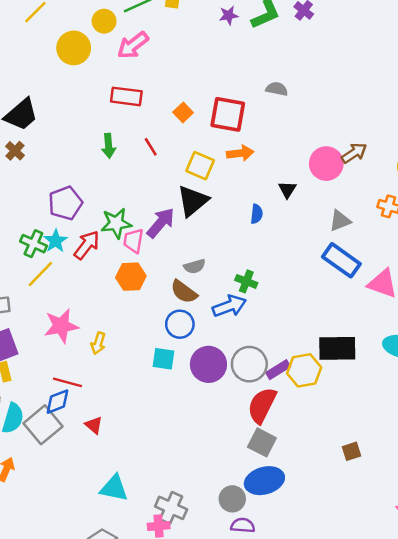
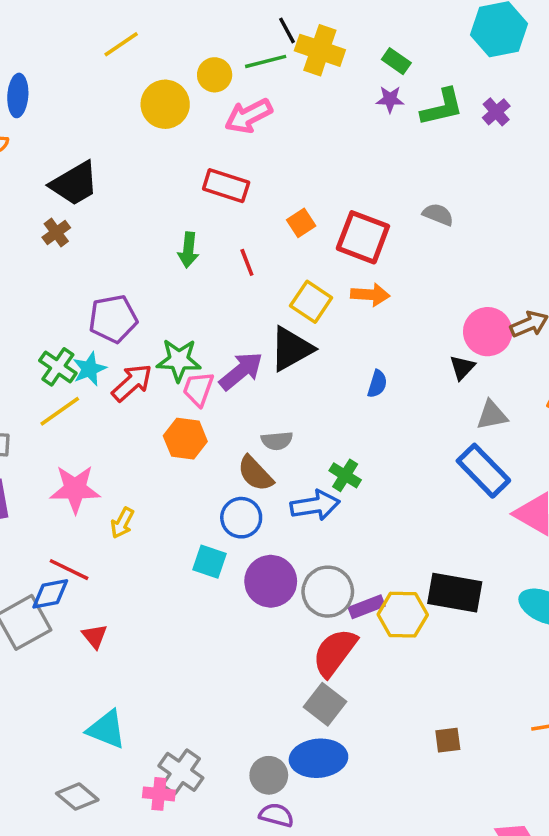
black triangle: (287, 190) -> (462, 367), moved

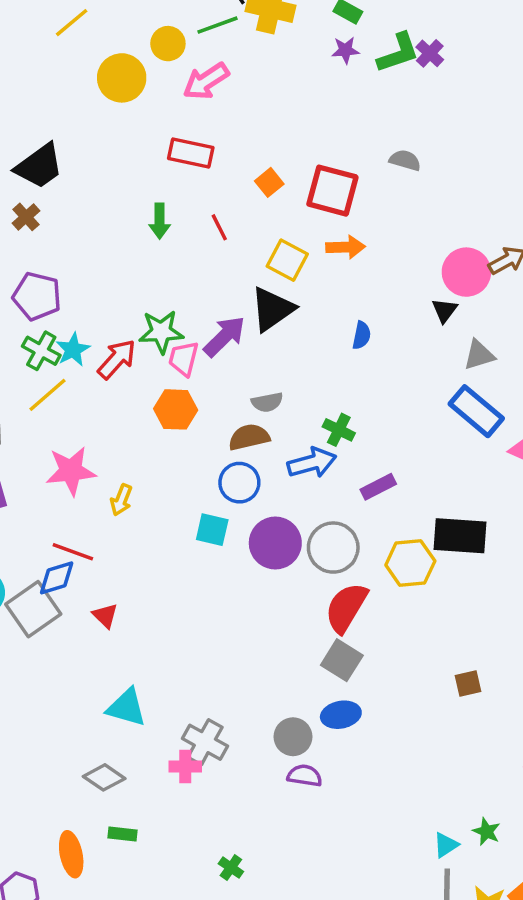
purple cross: (496, 112) -> (430, 53), moved
purple pentagon: (113, 319) -> (37, 296), moved, turned 30
brown semicircle: (255, 473) -> (249, 437), turned 126
purple rectangle: (367, 607) -> (378, 487), moved
blue ellipse: (318, 758) -> (341, 715), size x0.7

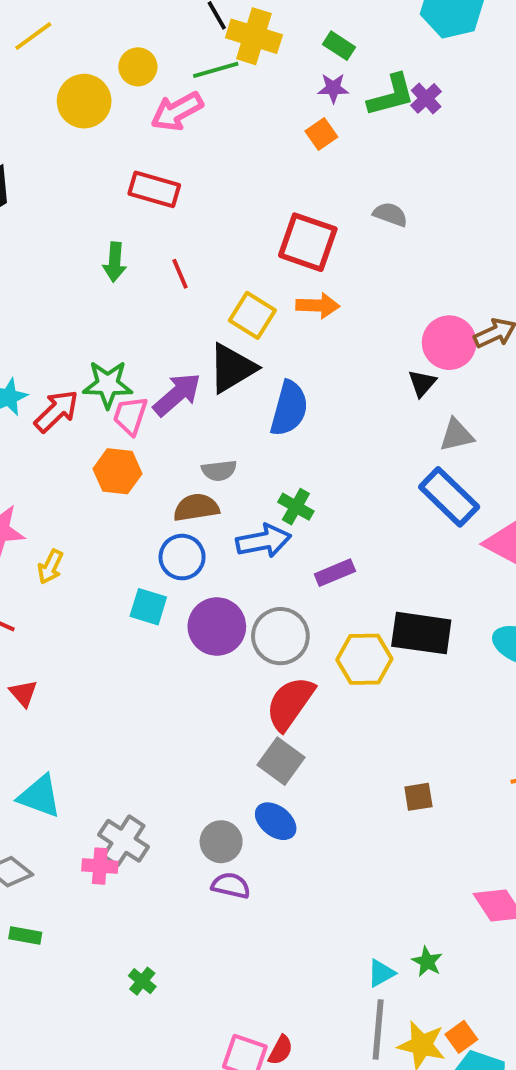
green line: (218, 25) -> (216, 70), moved
orange square: (269, 182) -> (321, 134), moved
blue semicircle: (362, 335) -> (289, 408), moved, size x1.8
blue ellipse: (341, 715) -> (276, 821), turned 45

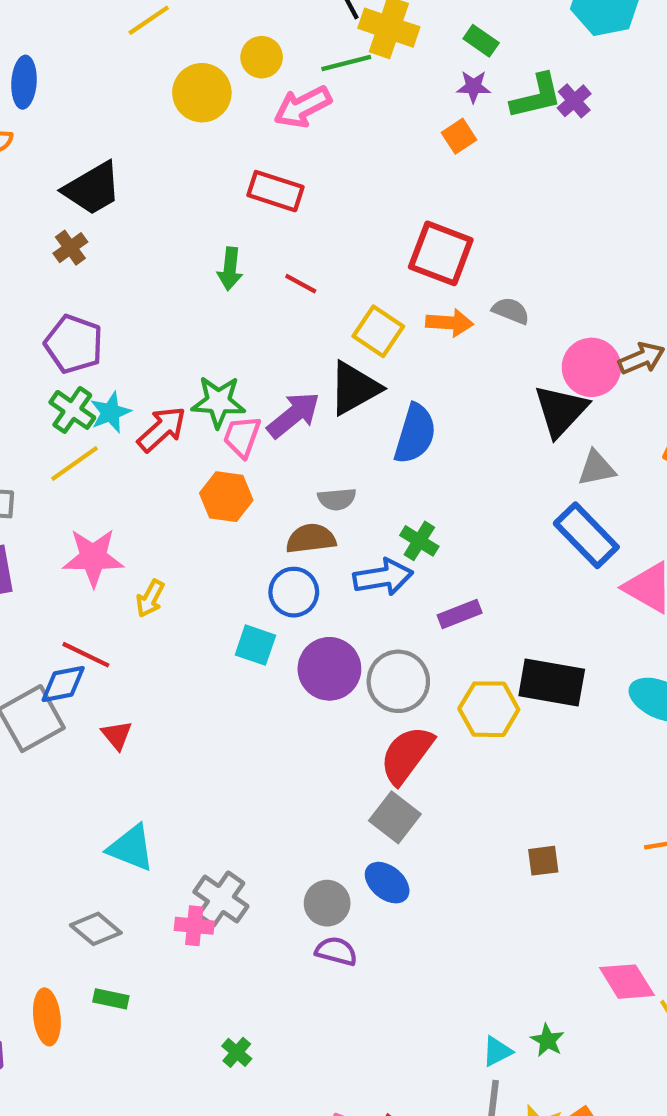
gray semicircle: (390, 214) -> (511, 311), moved
red line: (180, 274) -> (301, 284), turned -40
black triangle: (422, 383) -> (561, 411), size x1.8

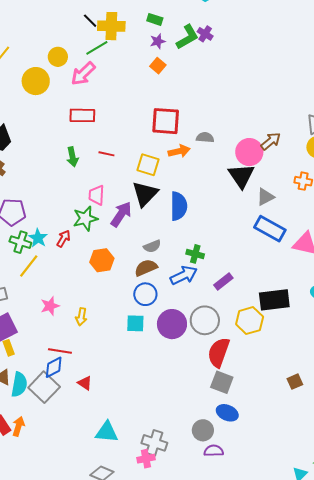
red arrow: (162, 429) -> (64, 239), size x0.7
pink trapezoid: (242, 437) -> (96, 195), moved
pink star: (93, 557) -> (50, 306), size x0.7

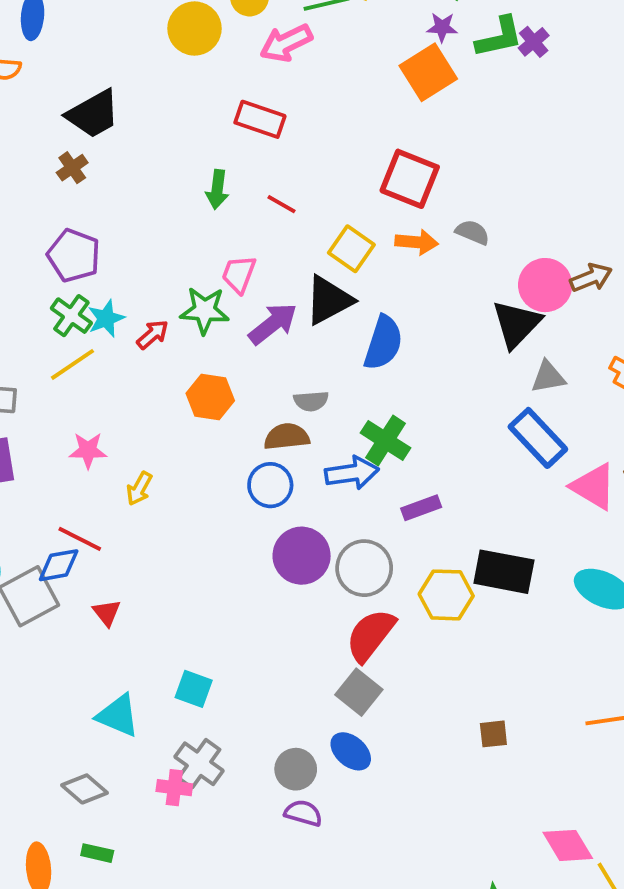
orange square: (158, 66) -> (428, 72), size x1.8
green cross: (195, 254) -> (386, 440), size x1.4
cyan square: (135, 323) -> (194, 689), moved

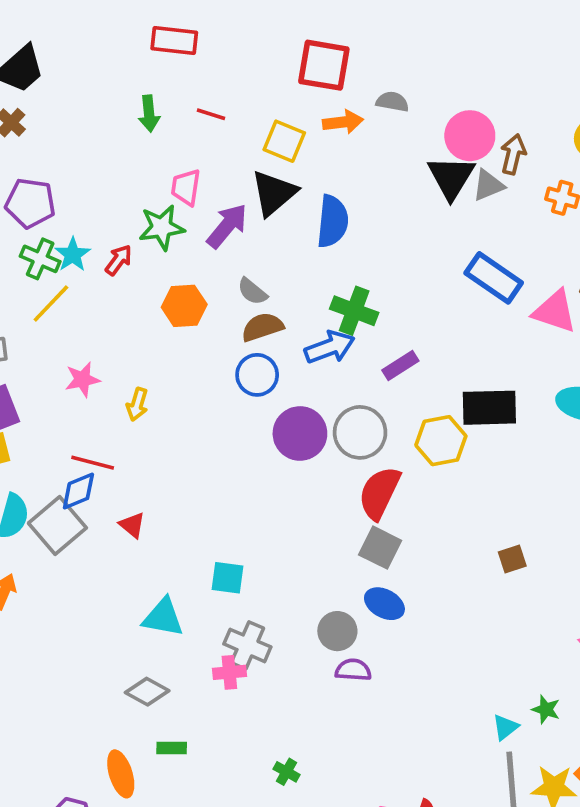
brown arrow: (591, 278) -> (513, 154), moved, turned -42
gray triangle: (548, 377) -> (488, 185), moved
gray semicircle: (311, 401) -> (252, 291), moved, turned 56

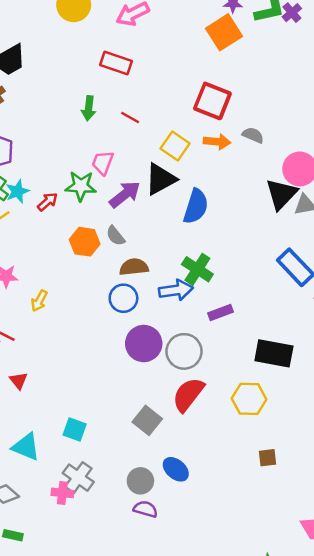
gray semicircle: (252, 291) -> (116, 236), moved
yellow hexagon: (441, 441) -> (249, 399), moved
gray square: (380, 548) -> (147, 420), moved

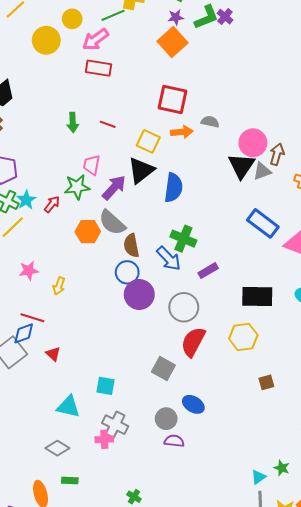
red rectangle: (116, 63) -> (99, 68), moved
gray semicircle: (116, 236) -> (112, 223), size x1.6
brown semicircle: (134, 267) -> (131, 246), turned -85
blue arrow: (176, 290) -> (169, 259), turned 64
purple circle: (144, 344) -> (139, 294), moved

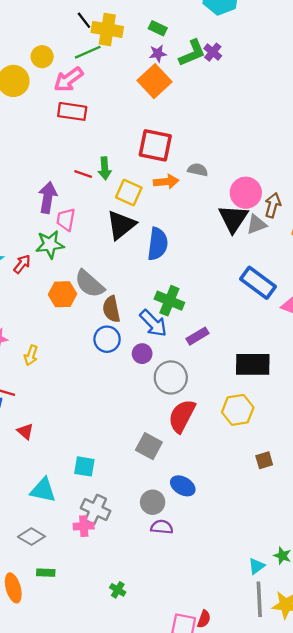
green arrow: (73, 122) -> (105, 168), moved
purple arrow: (114, 188) -> (48, 197), moved, turned -32
purple circle: (139, 294) -> (142, 354), moved, size x0.6

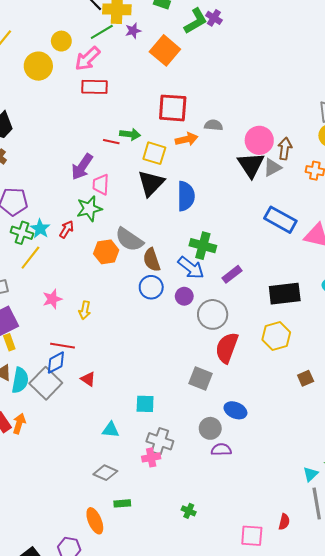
purple star: (158, 53) -> (133, 31), moved
green arrow: (105, 168) -> (130, 134), turned -72
purple arrow: (48, 197) -> (82, 167), turned -148
cyan triangle: (43, 490) -> (111, 430), size x0.7
red semicircle: (204, 619) -> (284, 522), moved

